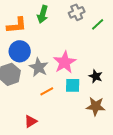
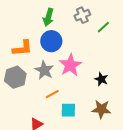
orange L-shape: (17, 25) -> (22, 48), moved
blue circle: (20, 51) -> (51, 41), moved
cyan square: (73, 85) -> (68, 110), moved

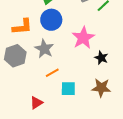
pink star: (70, 65) -> (83, 38), moved

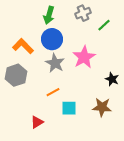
orange L-shape: (22, 27) -> (23, 46), turned -130
gray star: (44, 49) -> (55, 63), moved
black star: (101, 58) -> (112, 79), moved

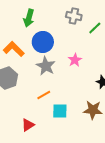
gray cross: (83, 13) -> (74, 16), turned 35
green arrow: (49, 15) -> (29, 18), moved
pink star: (84, 57) -> (75, 60), size x0.6

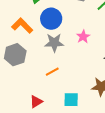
gray star: (46, 66) -> (54, 43), turned -30
cyan square: (60, 111) -> (71, 100), moved

